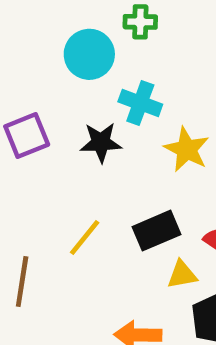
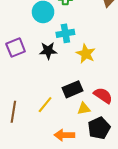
cyan cross: (140, 103) -> (65, 33), turned -30
yellow line: (85, 237) -> (45, 105), moved

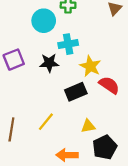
black rectangle: (73, 89) -> (76, 92), moved
red semicircle: (103, 95) -> (109, 85), moved

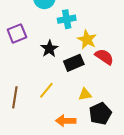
black star: (49, 63) -> (49, 49), moved, turned -30

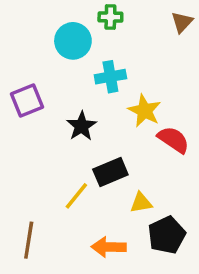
black rectangle: (74, 63) -> (110, 172), moved
brown line: (15, 97) -> (29, 240), moved

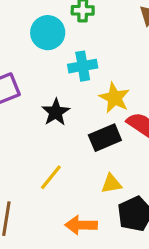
black rectangle: (110, 172) -> (105, 138), moved

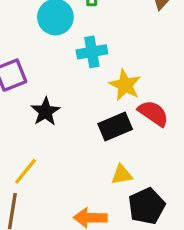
black star: (56, 112) -> (45, 112), moved
yellow line: (51, 177) -> (26, 171), moved

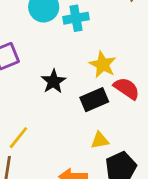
cyan cross: (92, 52) -> (76, 18), moved
black star: (45, 112) -> (54, 81), moved

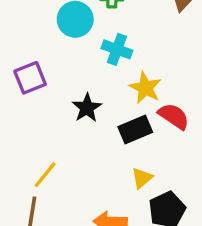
cyan cross: (76, 18) -> (117, 49), moved, turned 30
yellow triangle: (100, 140) -> (142, 178), turned -30

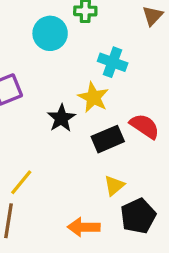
cyan cross: (117, 49) -> (113, 62), moved
yellow star: (145, 88) -> (93, 97), moved

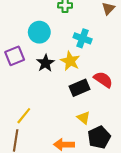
cyan circle: (50, 33) -> (39, 32), moved
black star: (61, 118) -> (45, 63), moved
yellow triangle: (114, 185) -> (84, 118), turned -40

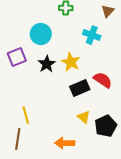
cyan cross: (83, 38) -> (92, 35), moved
yellow line: (24, 116) -> (26, 115), turned -54
black pentagon: (99, 137) -> (106, 126), moved

